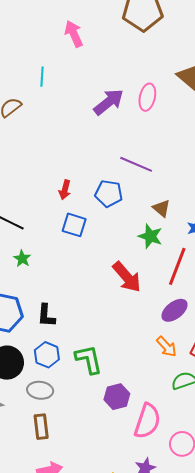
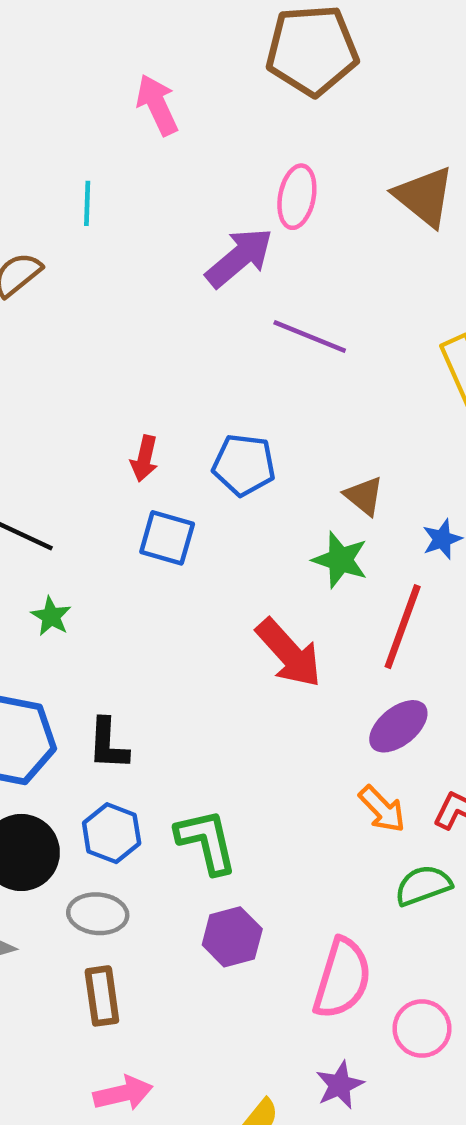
pink ellipse: (147, 97) -> (297, 197), moved
purple line: (136, 164) -> (310, 337), moved
purple hexagon: (117, 397) -> (232, 937), moved

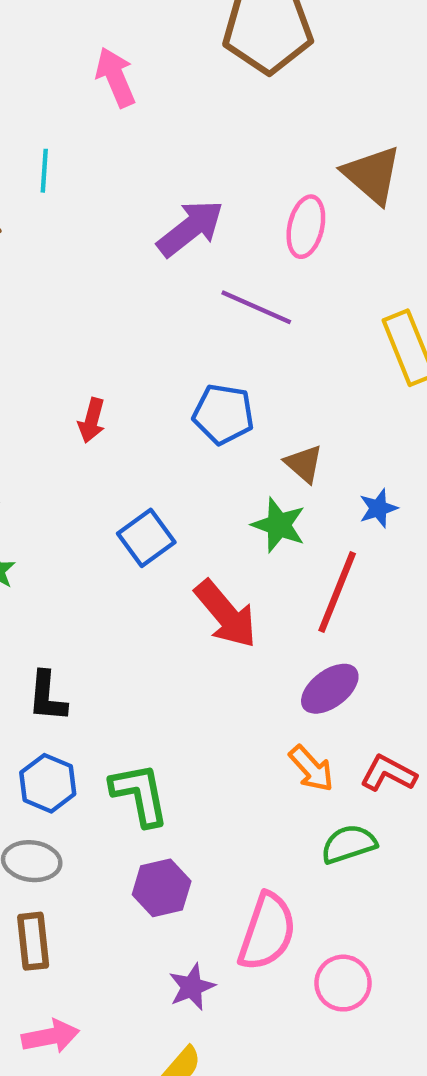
pink ellipse: (297, 197) -> (306, 227), moved
blue pentagon: (244, 465) -> (223, 414), moved
blue square: (167, 538) -> (146, 538), moved, turned 36
purple star: (340, 1085) -> (192, 987), moved

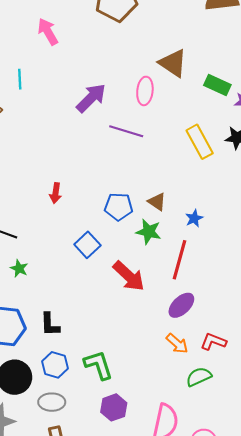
blue pentagon: (223, 414) -> (119, 207), moved

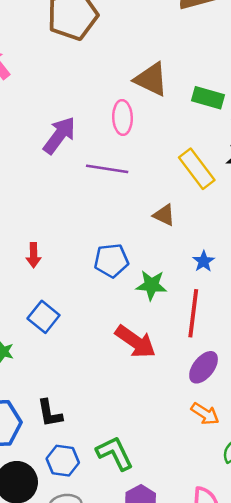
brown triangle: (157, 202) -> (164, 215), moved
blue square: (87, 245) -> (44, 317), moved

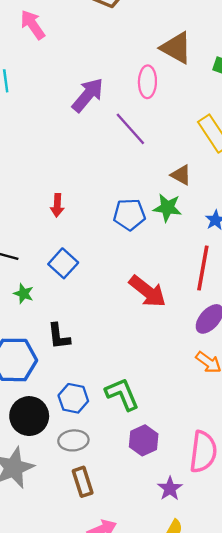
purple line: (107, 169) -> (130, 129), turned 36
green star: (151, 285) -> (167, 208), moved
black L-shape: (50, 413) -> (59, 336), moved

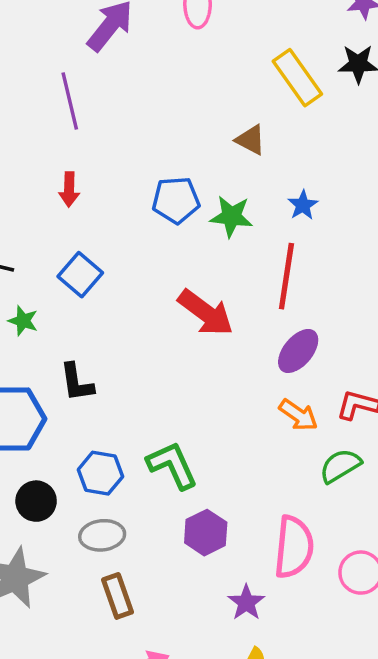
purple line: (130, 129) -> (70, 101), moved, turned 30
green star: (167, 208) -> (231, 216), moved
black circle: (29, 416) -> (36, 501), size x0.7

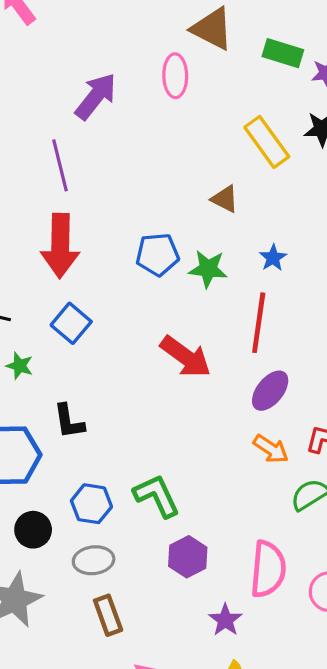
red arrow: (69, 189) -> (60, 246), size x2.0

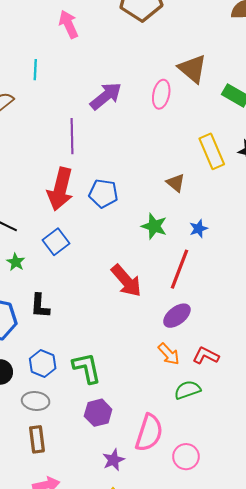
blue pentagon: (157, 254) -> (103, 193), moved

